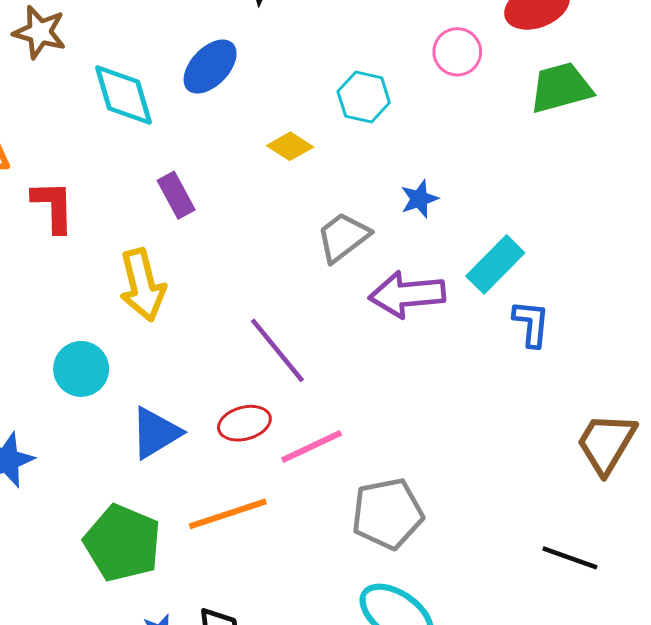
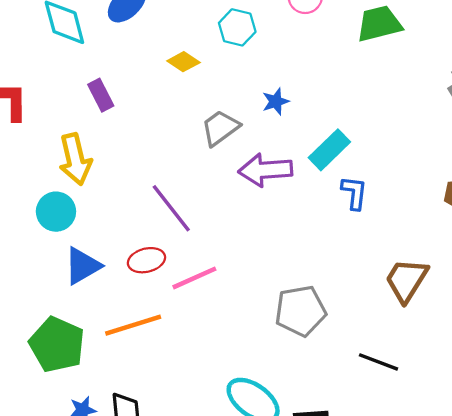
cyan circle: (81, 369) -> (56, 212), moved
gray pentagon: (387, 514) -> (300, 311), moved

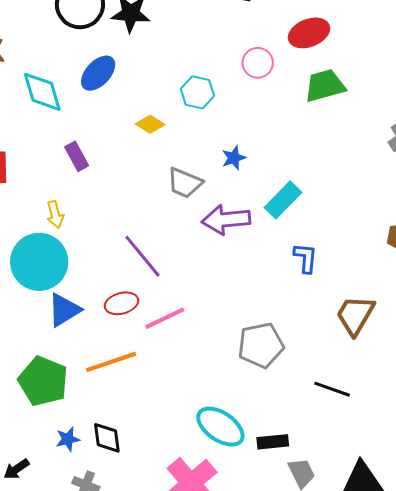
gray trapezoid: (220, 128) -> (185, 183), turned -120
yellow arrow: (75, 159) -> (55, 214), size x0.6
blue L-shape: (354, 193) -> (306, 258), moved
cyan circle: (56, 212) -> (39, 262), size x1.6

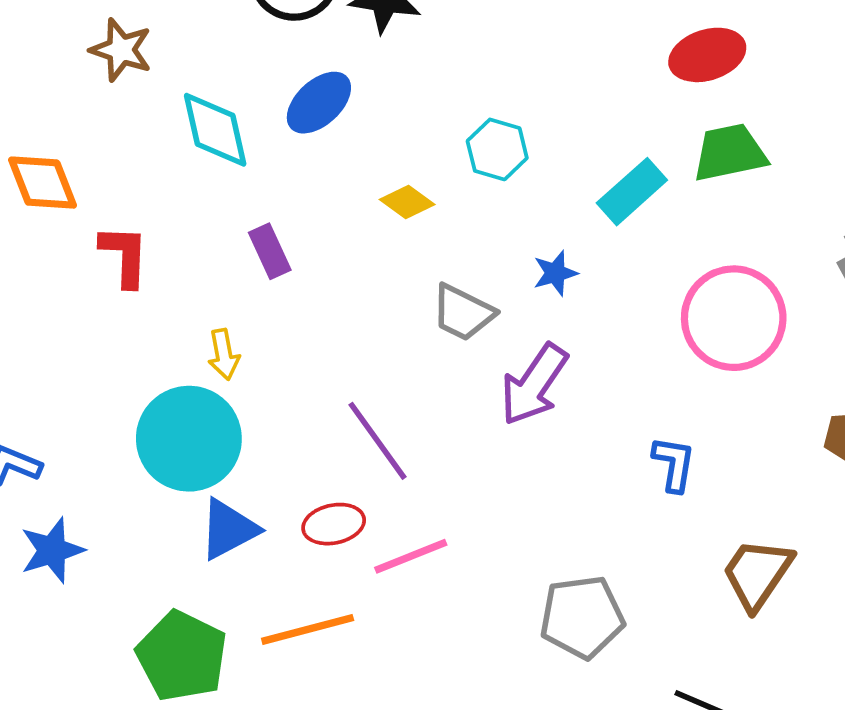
pink circle: (258, 63) -> (734, 318), moved, size x1.8
cyan rectangle: (283, 200) -> (632, 192), moved
purple arrow: (226, 220) -> (534, 384), turned -54

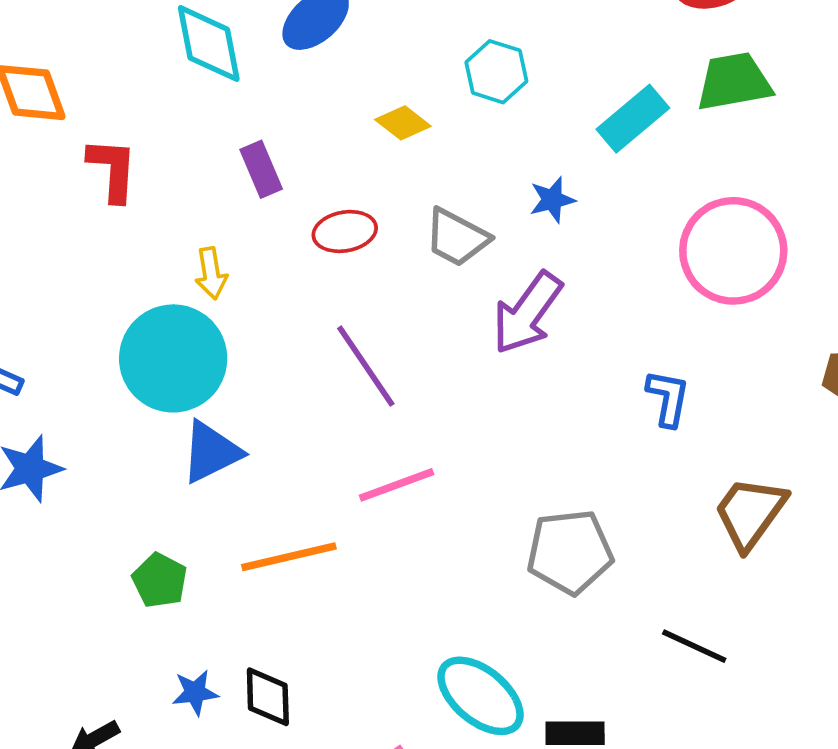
red ellipse: (334, 524) -> (345, 231), moved
green pentagon: (182, 656) -> (160, 580), size x0.6

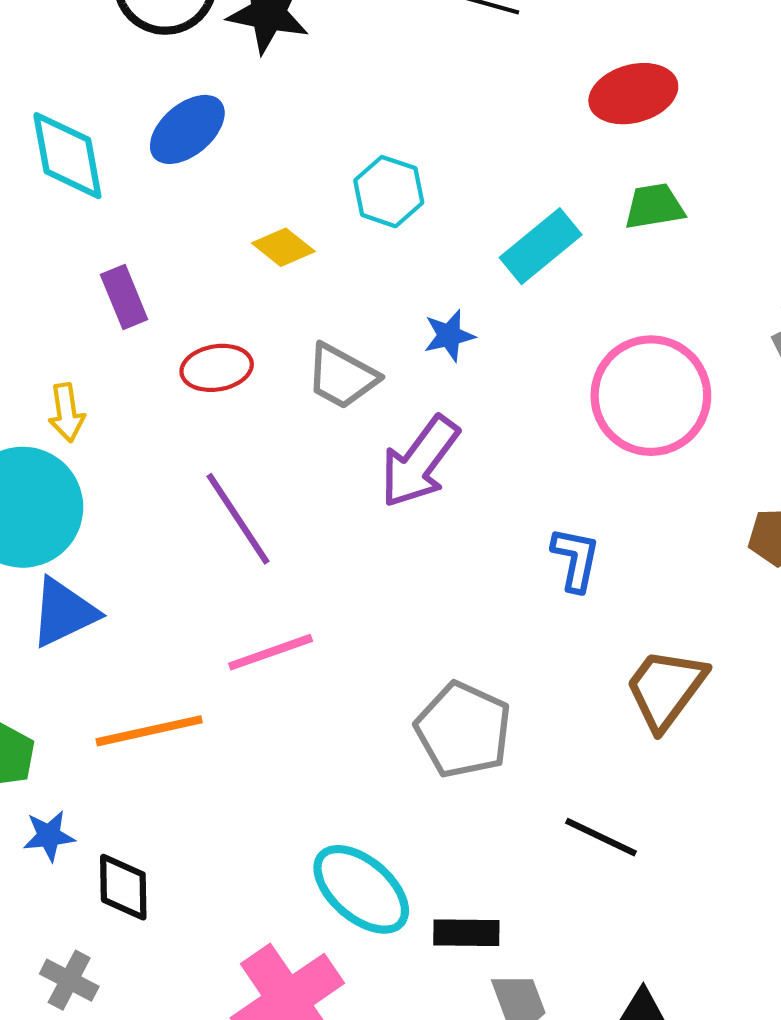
green trapezoid: (734, 82) -> (654, 206), size x0.7
gray pentagon: (570, 552) -> (463, 730), turned 30
blue star: (195, 692) -> (49, 836), moved

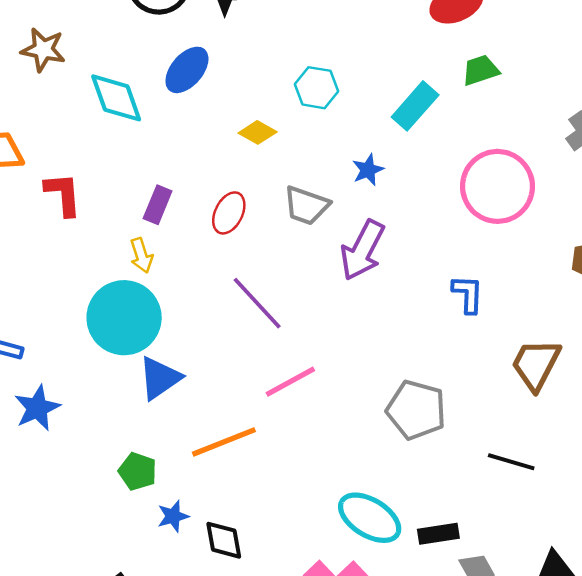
purple rectangle: (124, 297) -> (158, 205), moved, turned 54
red ellipse: (217, 368) -> (229, 213), turned -45

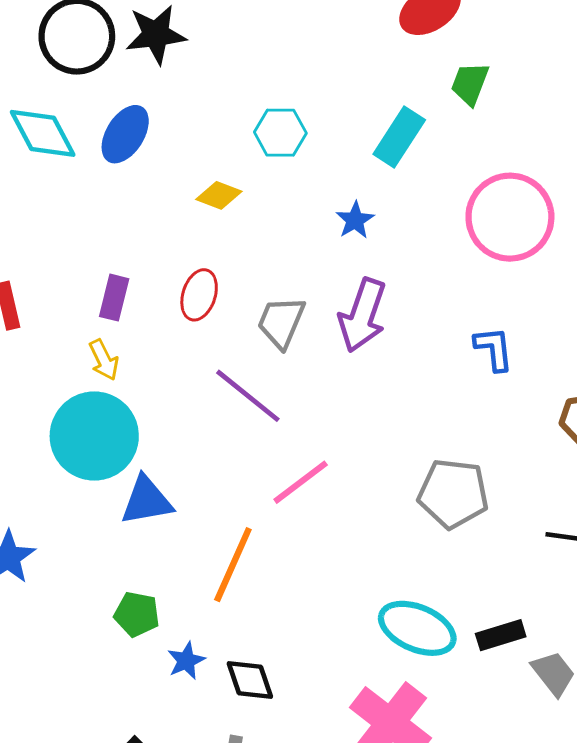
green trapezoid: (481, 70) -> (470, 84), turned -42
cyan diamond: (116, 98) -> (43, 133), moved
gray trapezoid: (306, 206) -> (281, 322), moved, turned 102
blue triangle: (160, 378) -> (147, 501), turned 33
orange line: (224, 442) -> (233, 565), turned -36

